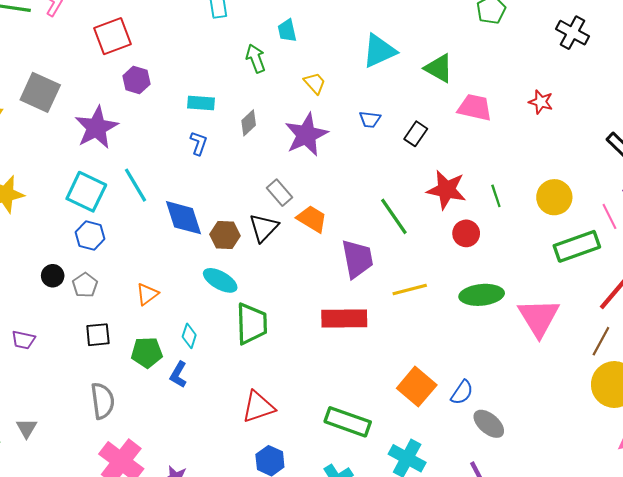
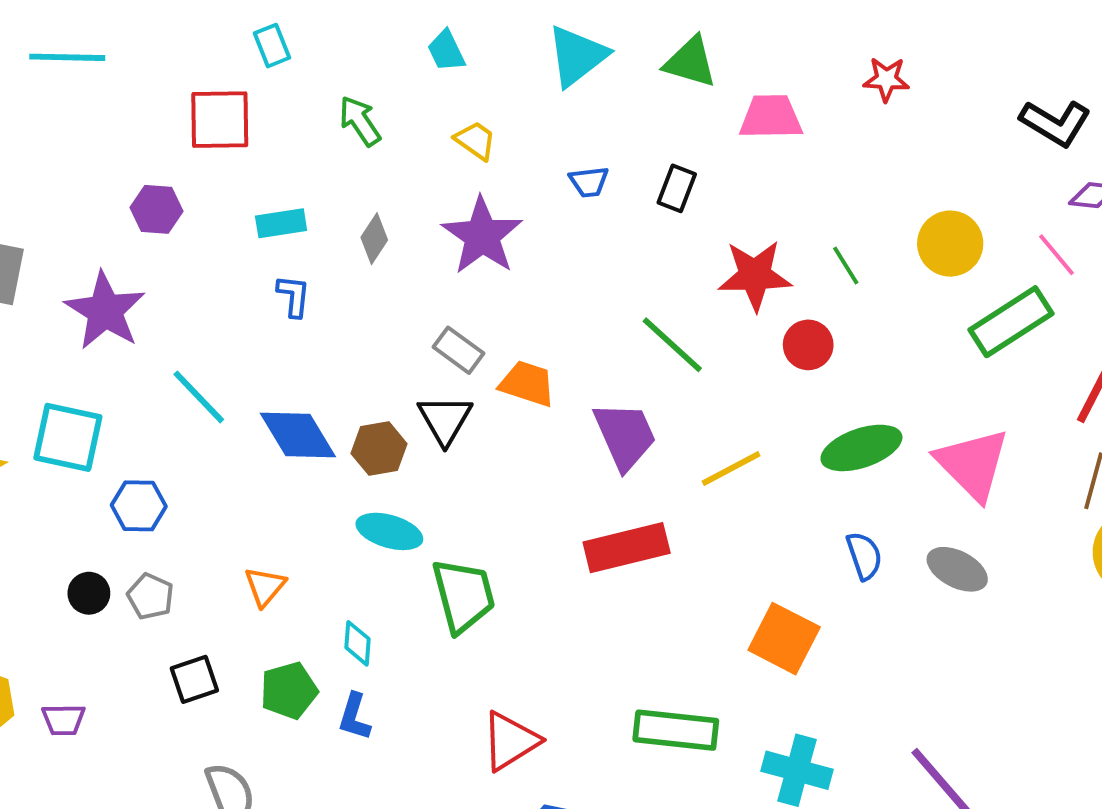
cyan trapezoid: (287, 31) -> (446, 51), moved
red square: (113, 36) -> (220, 120), moved, turned 33
cyan square: (86, 192) -> (68, 437), moved
blue semicircle: (462, 392) -> (864, 556), moved, turned -40
gray ellipse: (489, 424) -> (957, 569), moved

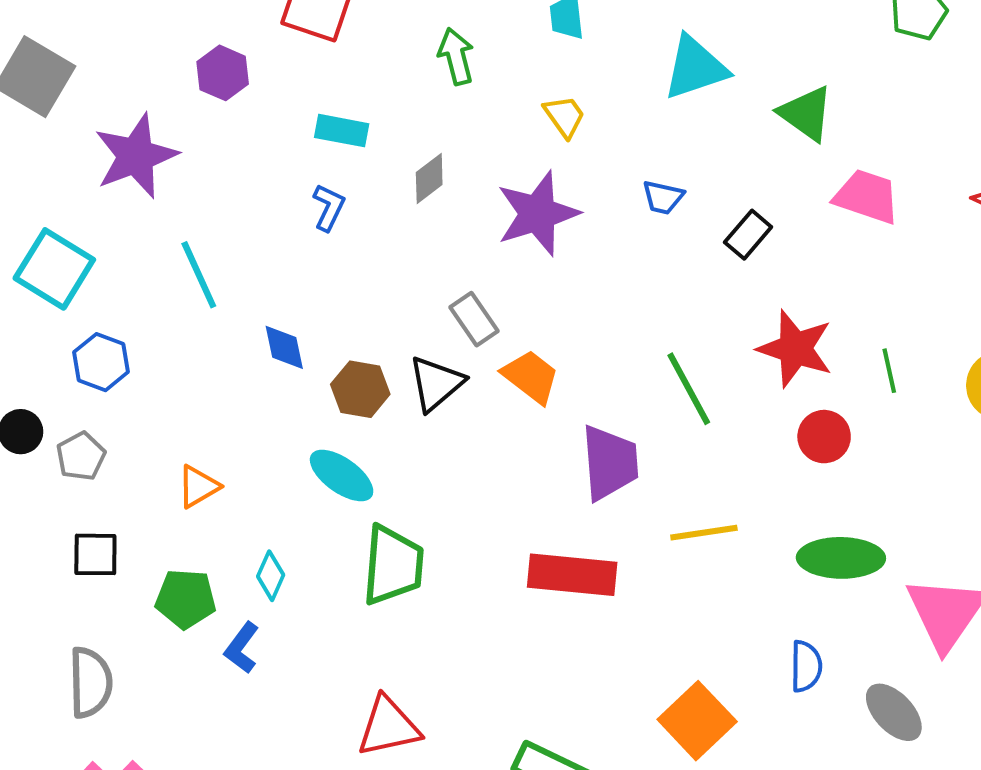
blue diamond: (298, 435) -> (284, 347), size x0.6

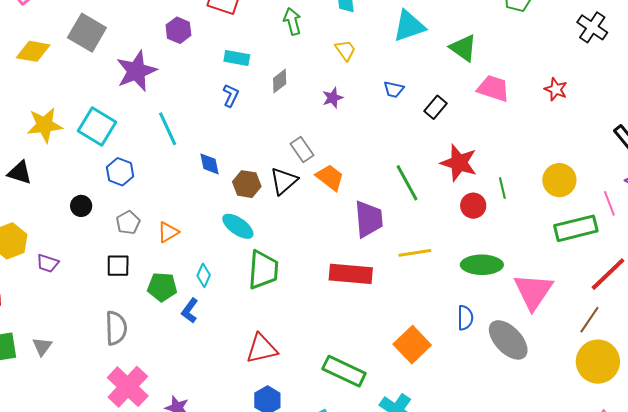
purple star: (538, 214) -> (333, 98), size x0.5
green line: (889, 371) -> (502, 188), moved
gray pentagon: (81, 456) -> (128, 223), moved
gray ellipse: (894, 712) -> (508, 340), size x1.4

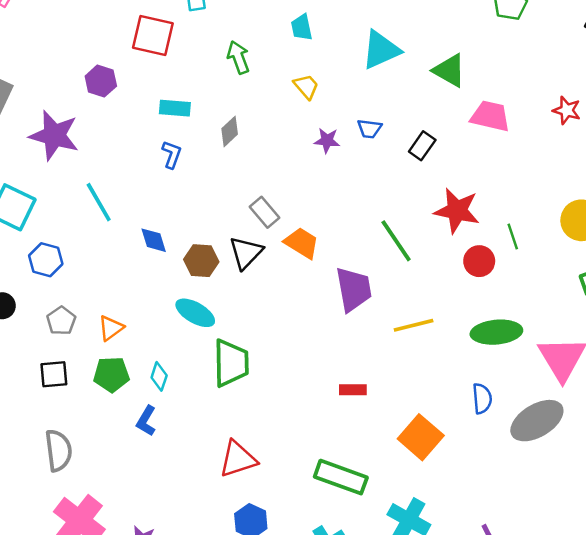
purple star: (136, 71) -> (54, 135), turned -30
purple star: (333, 98) -> (327, 141), moved, turned 30
red rectangle: (351, 274) -> (353, 390), moved, size x0.5
green pentagon: (162, 287) -> (111, 374), moved
gray ellipse: (508, 340) -> (537, 421), turned -72

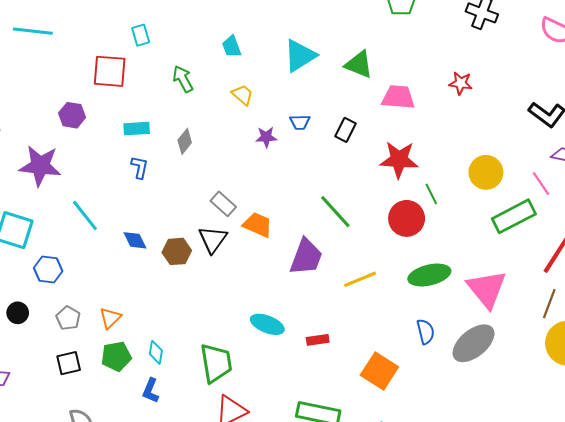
red star: (457, 211) -> (399, 160), moved
red circle: (479, 261) -> (407, 218), size x1.4
purple trapezoid: (354, 289) -> (306, 257), turned 39
cyan ellipse: (195, 313) -> (267, 324), moved
green trapezoid: (231, 363) -> (216, 363), moved

